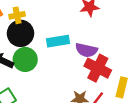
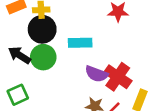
purple semicircle: (86, 50) -> (96, 74), moved

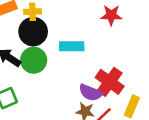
purple semicircle: (96, 74) -> (91, 93), moved

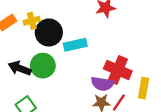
black circle: (33, 32) -> (49, 32), moved

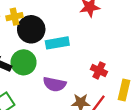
red cross: (118, 70) -> (99, 70), size x0.6
purple semicircle: (102, 84) -> (55, 84), moved

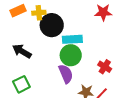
green circle: (24, 62) -> (71, 55), moved
purple semicircle: (55, 84) -> (66, 74), turned -132

